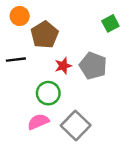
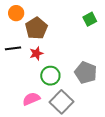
red star: (63, 66) -> (36, 53), moved
gray pentagon: (93, 66) -> (86, 73), moved
green circle: (48, 93) -> (50, 76), moved

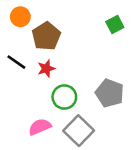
black line: (13, 48) -> (16, 62), turned 42

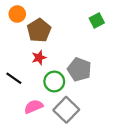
black line: (16, 62) -> (14, 78), moved
gray pentagon: (110, 93) -> (79, 70), moved

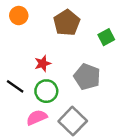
green square: (97, 21) -> (106, 37), moved
brown pentagon: (39, 30) -> (67, 23), moved
green circle: (54, 81) -> (46, 91), moved

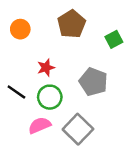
orange circle: (19, 16) -> (20, 29), moved

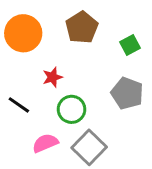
orange circle: (20, 29) -> (23, 33), size x1.6
gray pentagon: (93, 82) -> (127, 93), moved
green circle: (50, 97) -> (72, 109), moved

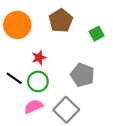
gray pentagon: (127, 93) -> (83, 75), moved
green circle: (72, 109) -> (38, 81), moved

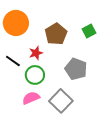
brown pentagon: (61, 21) -> (56, 34), moved
black line: (14, 78) -> (13, 61), moved

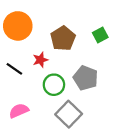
green circle: (35, 75) -> (54, 85), moved
pink semicircle: (31, 98) -> (19, 111), moved

